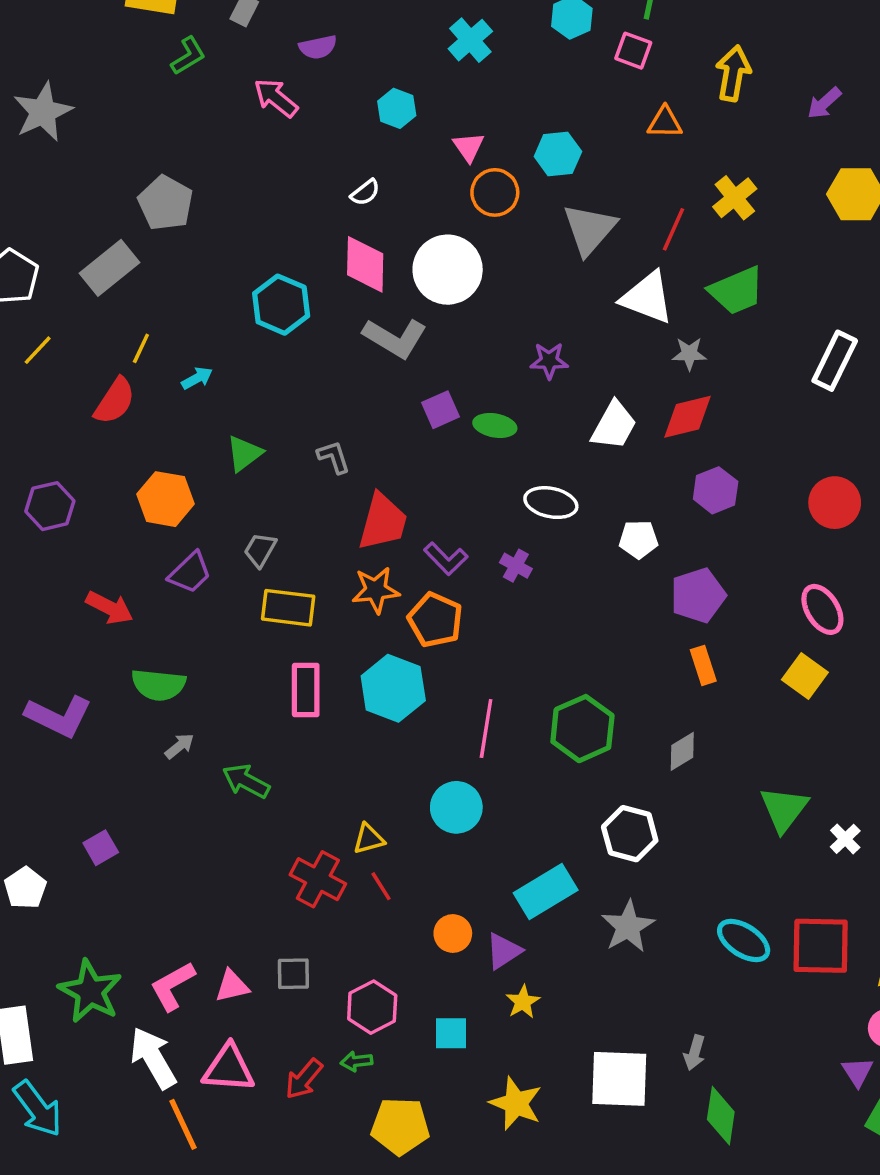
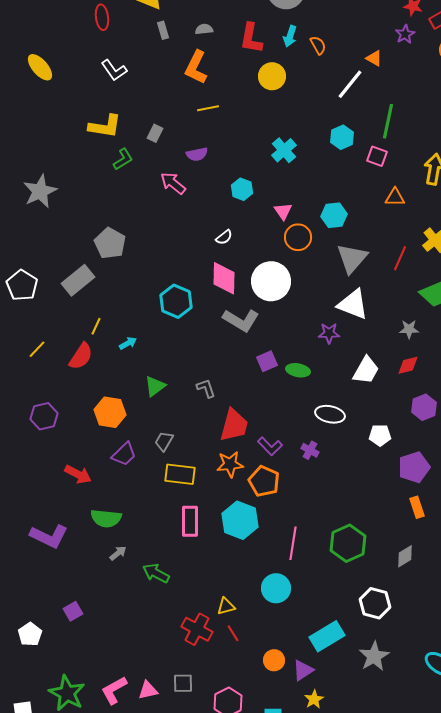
white triangle: (647, 298) -> (353, 304), moved
yellow line: (38, 350) -> (37, 349), moved
red diamond: (688, 417) -> (408, 365), size x0.7

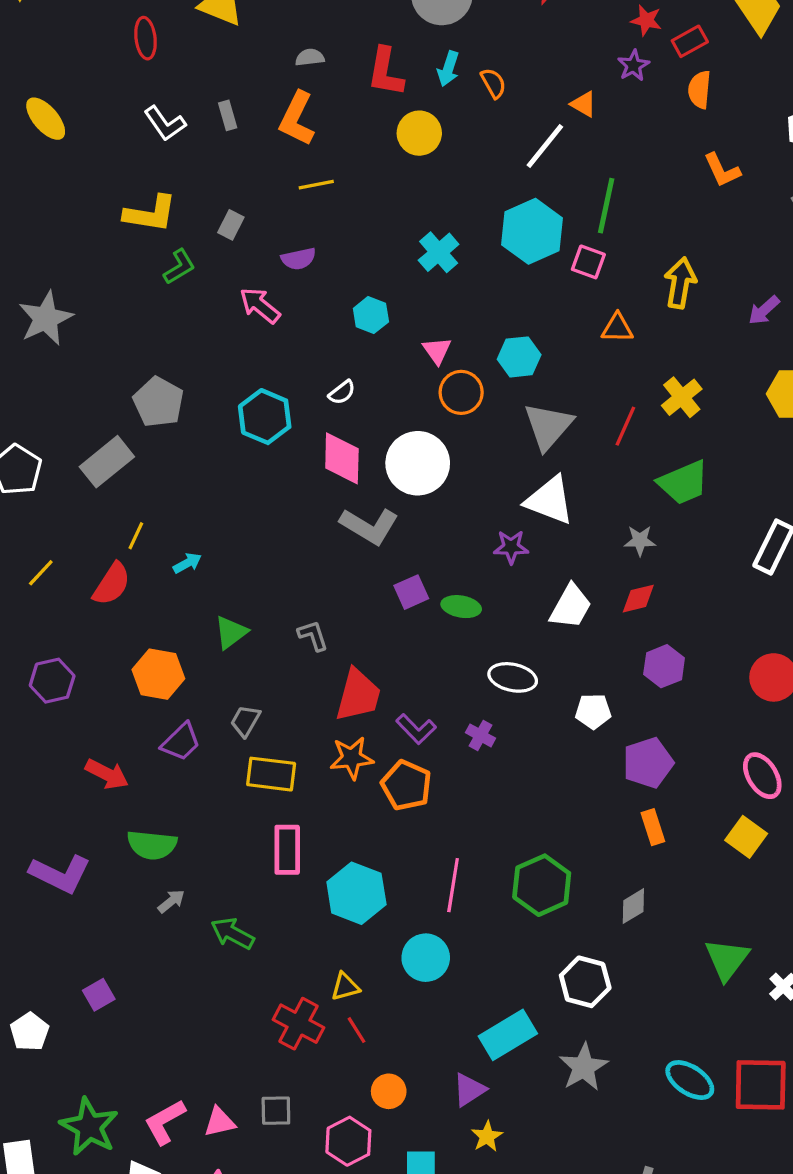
gray rectangle: (163, 30) -> (228, 115), moved
cyan hexagon: (342, 137) -> (532, 231), size x1.6
cyan hexagon: (176, 301) -> (265, 417), moved
cyan hexagon: (240, 520) -> (356, 893), moved
orange circle: (274, 660) -> (389, 1091), moved

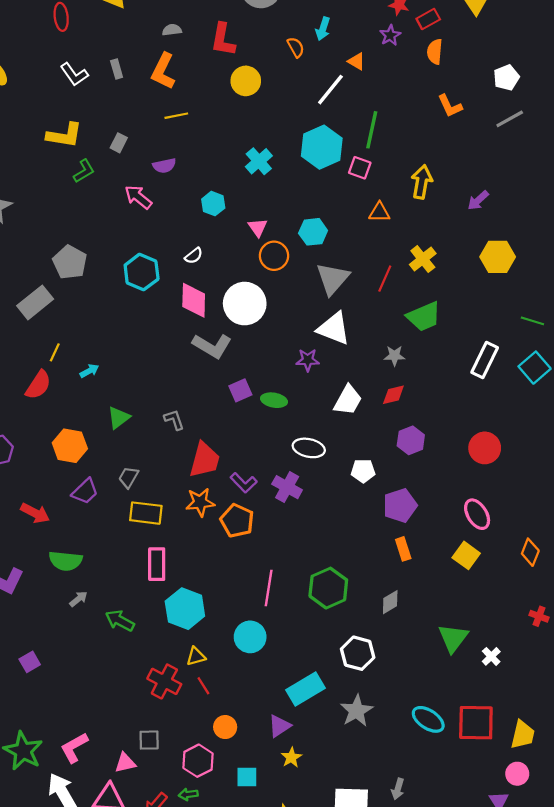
cyan arrow: (448, 69) -> (323, 29), moved
purple cross: (480, 735) -> (287, 487), size x1.5
cyan hexagon: (356, 893) -> (185, 609), moved
pink triangle: (220, 1122) -> (125, 763), moved

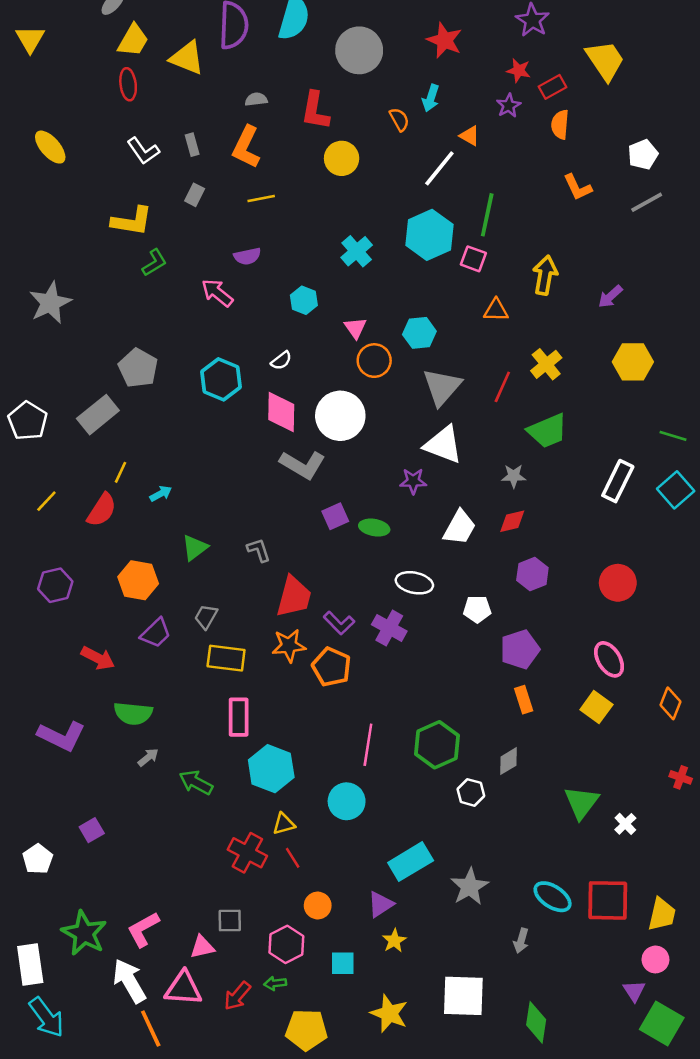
gray rectangle: (119, 143) -> (195, 195), moved
white hexagon: (358, 653) -> (471, 792), moved, size x0.7
gray arrow: (398, 789) -> (521, 941), moved

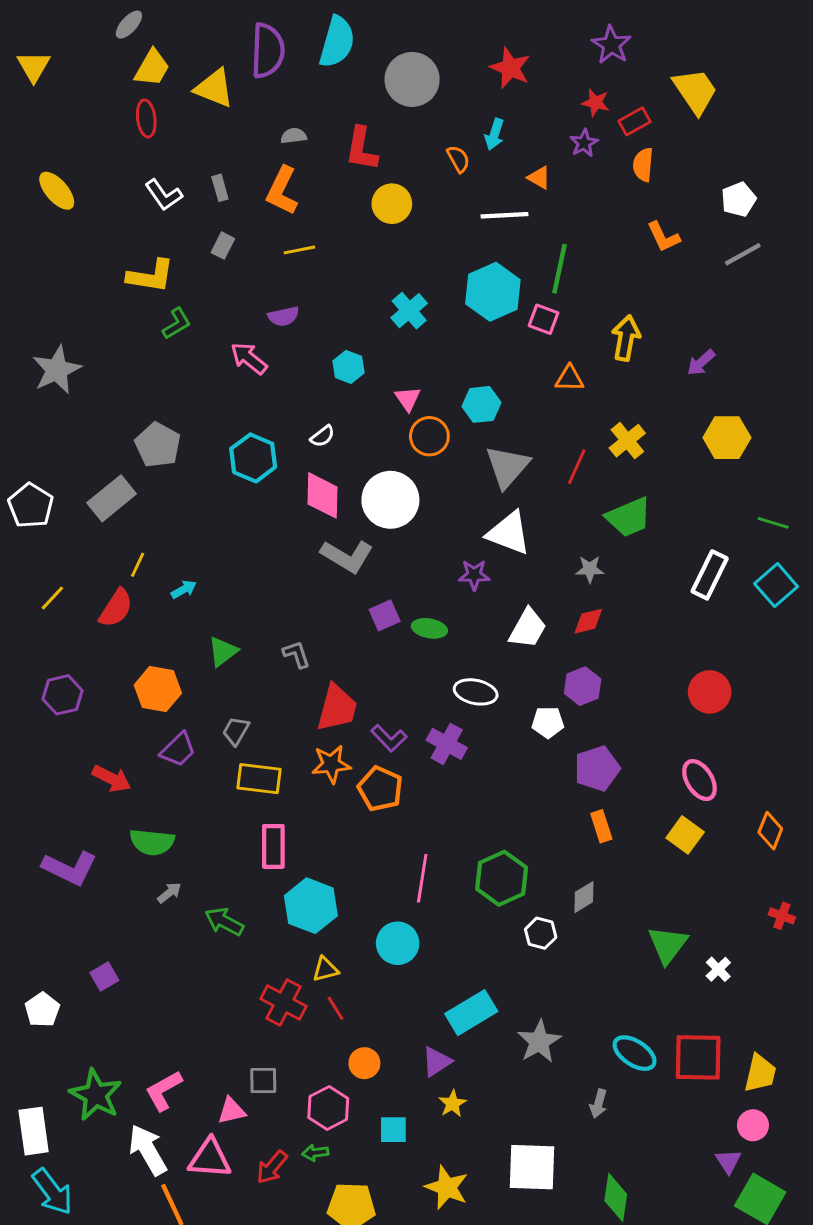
white line: (439, 168) -> (505, 215), turned 48
purple hexagon: (532, 574) -> (583, 686), moved

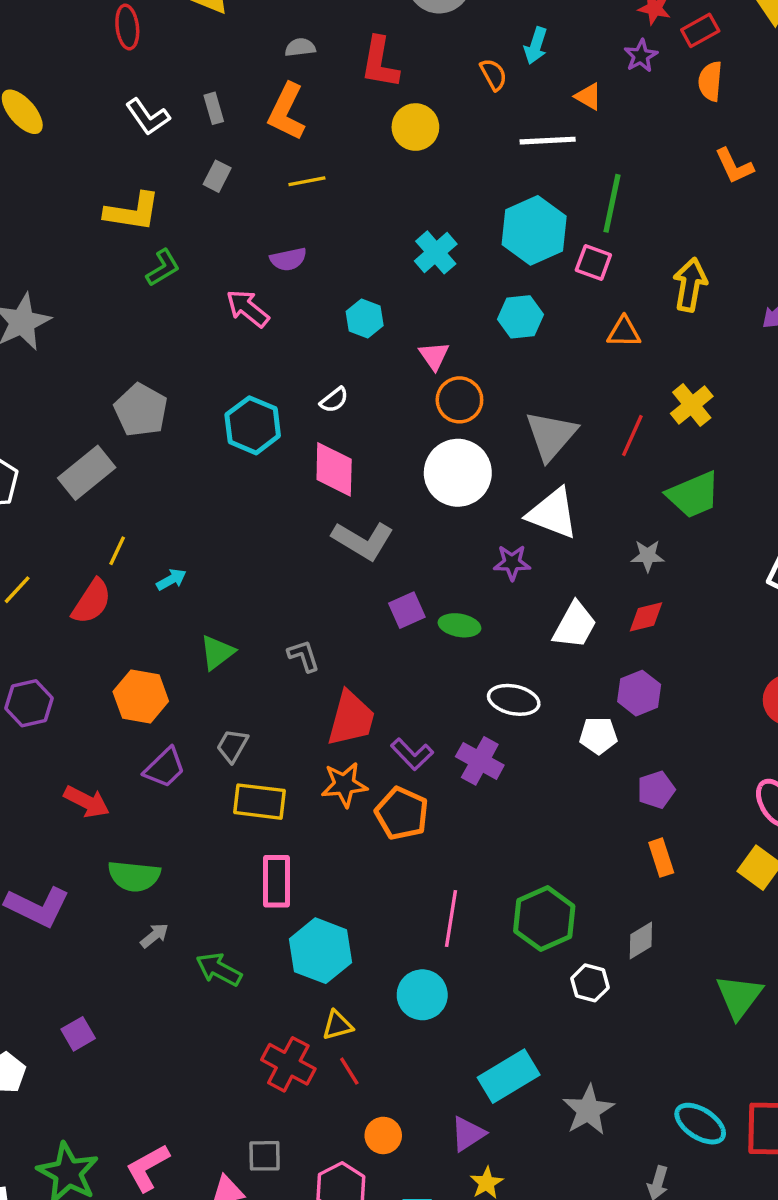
cyan hexagon: (481, 404) -> (521, 317), moved
white circle: (390, 500) -> (458, 473), moved
purple pentagon: (597, 768) -> (656, 790), size x0.7

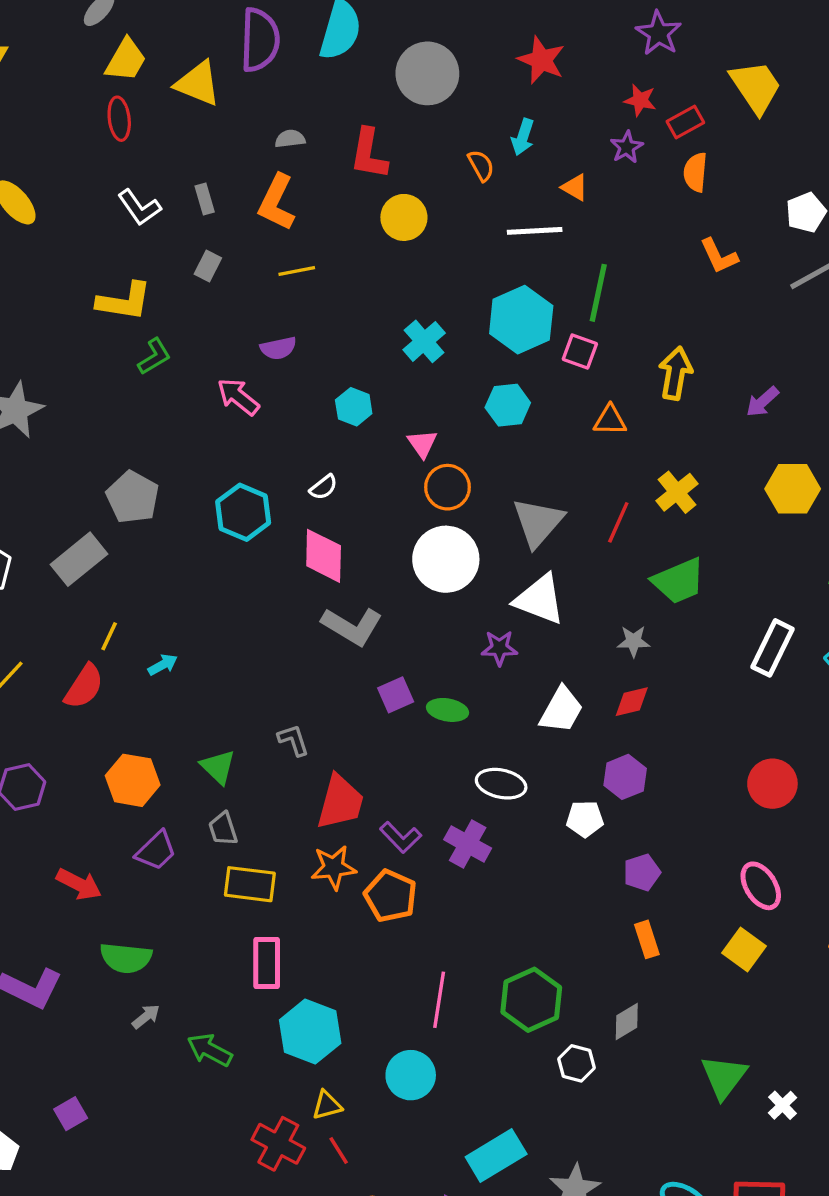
green triangle: (217, 652) -> (218, 767), moved, turned -39
gray trapezoid: (232, 746) -> (223, 829), turned -48

